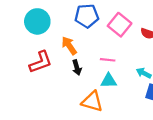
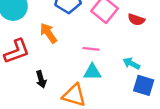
black arrow: (77, 68) -> (41, 79), moved

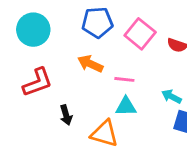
orange arrow: (48, 33) -> (90, 64), moved, turned -30

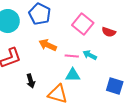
blue pentagon: (97, 22) -> (40, 14), moved, turned 30
cyan arrow: (171, 96) -> (90, 55), moved

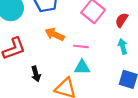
red semicircle: (109, 32) -> (122, 20), turned 104
cyan arrow: (90, 55) -> (123, 46), moved, turned 48

